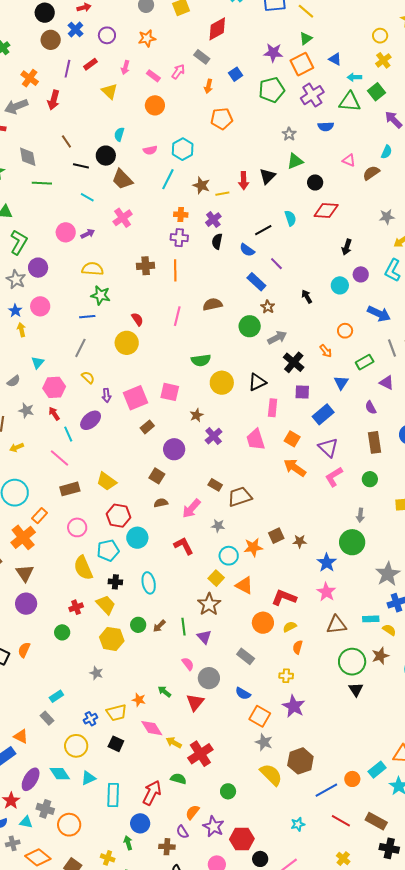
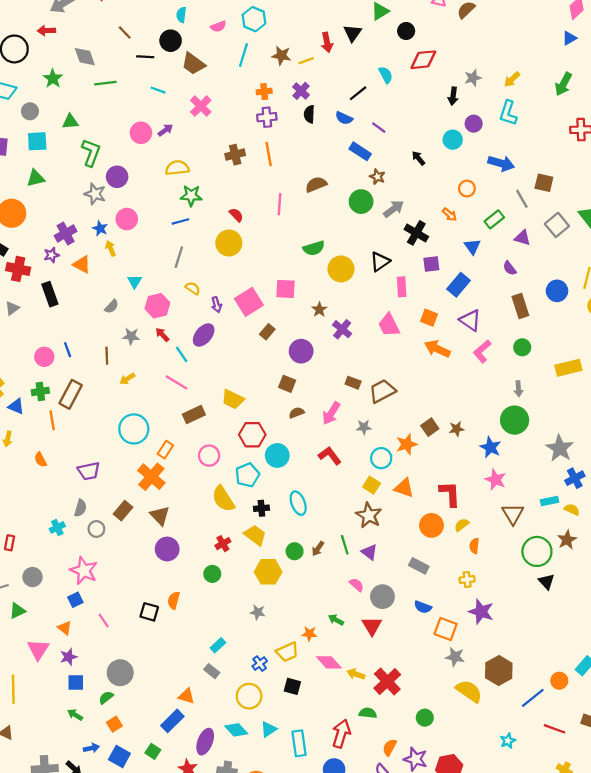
gray star: (387, 217) -> (473, 78), moved
red L-shape: (284, 598) -> (450, 494), turned 75
brown triangle: (336, 625) -> (513, 514), turned -45

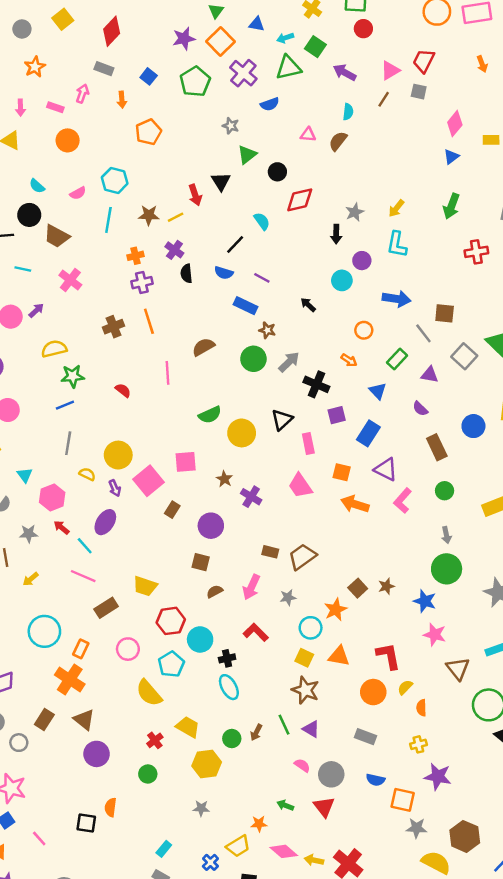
cyan semicircle: (181, 15) -> (37, 186), turned -48
yellow circle: (229, 243) -> (118, 455), moved
black cross: (261, 508) -> (227, 658), moved

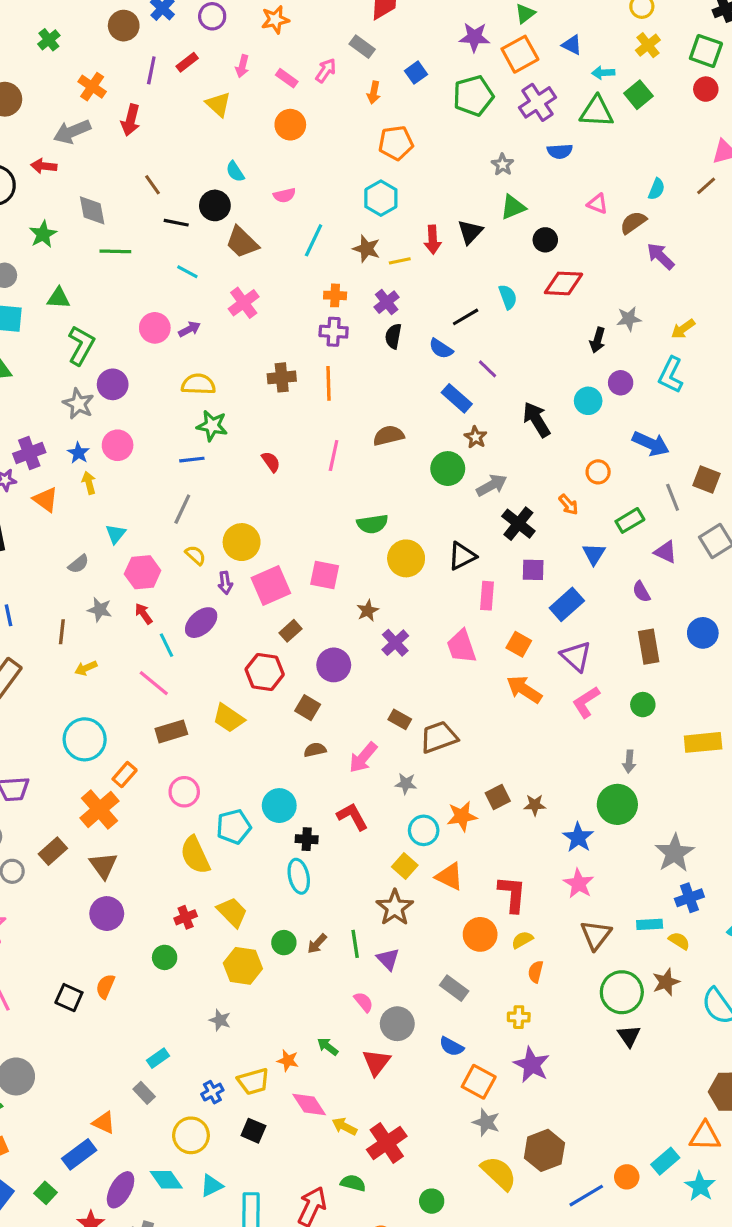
purple arrow: (345, 72) -> (661, 256), moved
cyan hexagon: (115, 180) -> (381, 198), moved
black arrow: (308, 305) -> (537, 420), size x1.6
red hexagon: (171, 621) -> (265, 672), moved

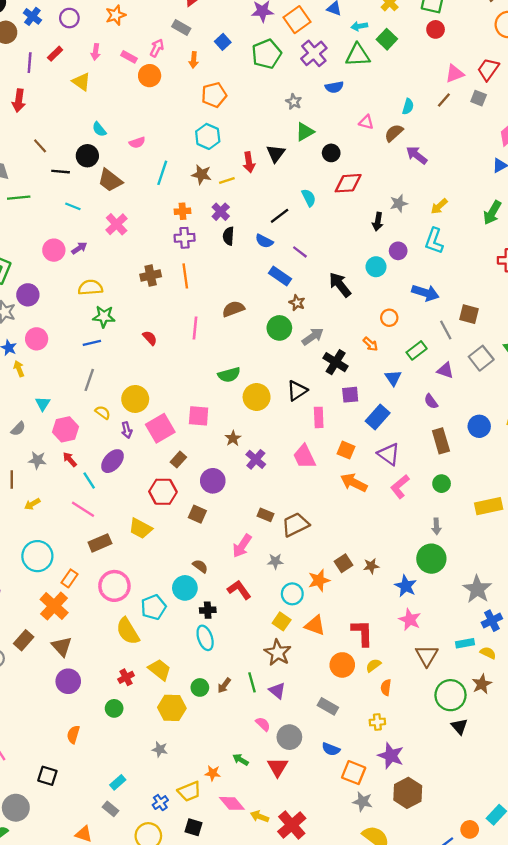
orange circle: (290, 125) -> (150, 76), moved
brown semicircle: (315, 750) -> (200, 566), moved, turned 56
pink circle: (184, 792) -> (114, 586), size x1.4
black square: (69, 998) -> (47, 776), moved
brown hexagon: (544, 1150) -> (408, 793), moved

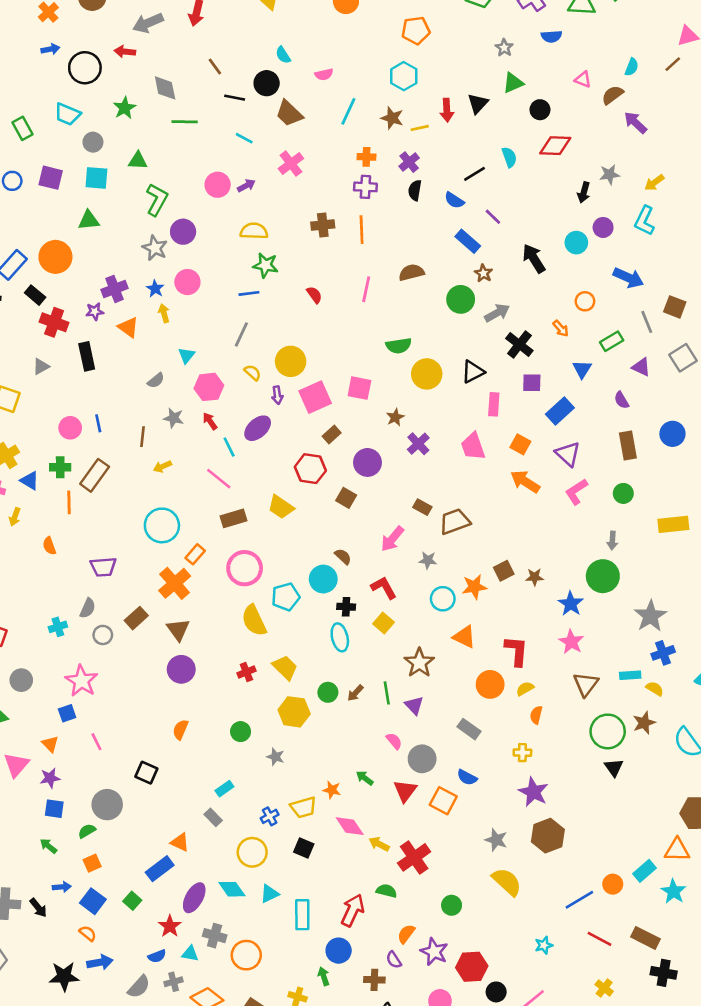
yellow square: (282, 621) -> (383, 623), moved
green circle: (114, 708) -> (241, 732), moved
orange square: (354, 773) -> (443, 801), moved

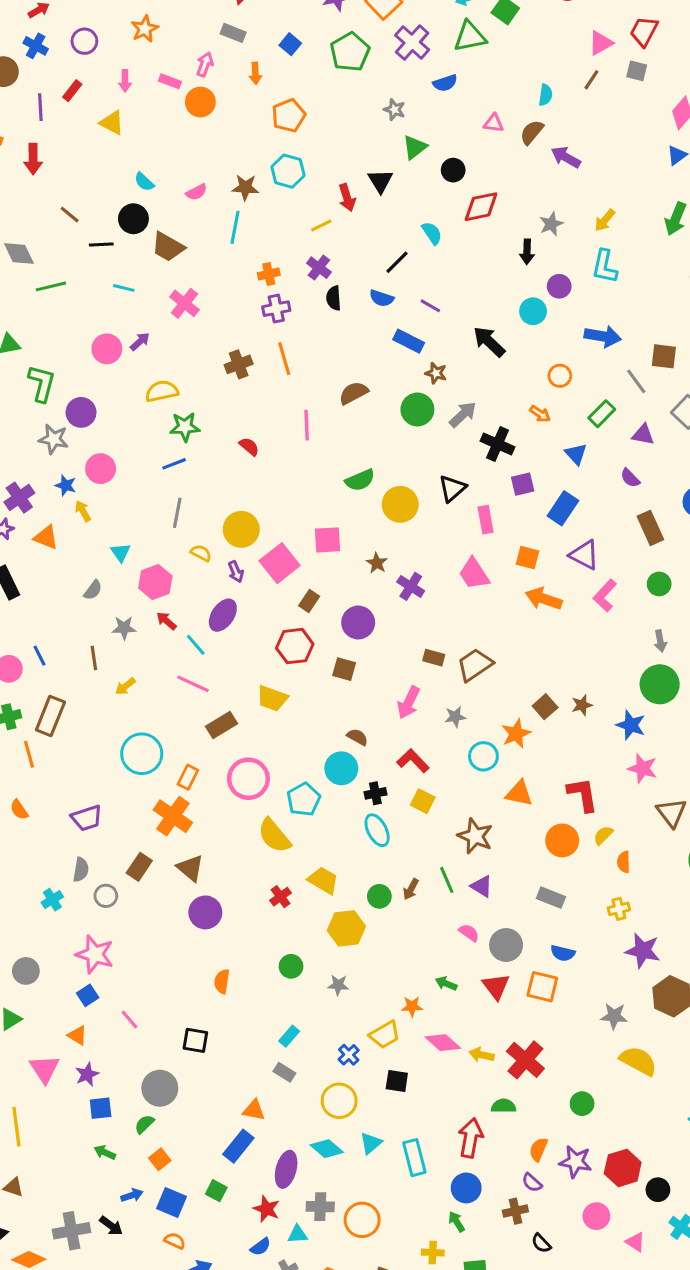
brown star: (392, 118) -> (245, 187), moved

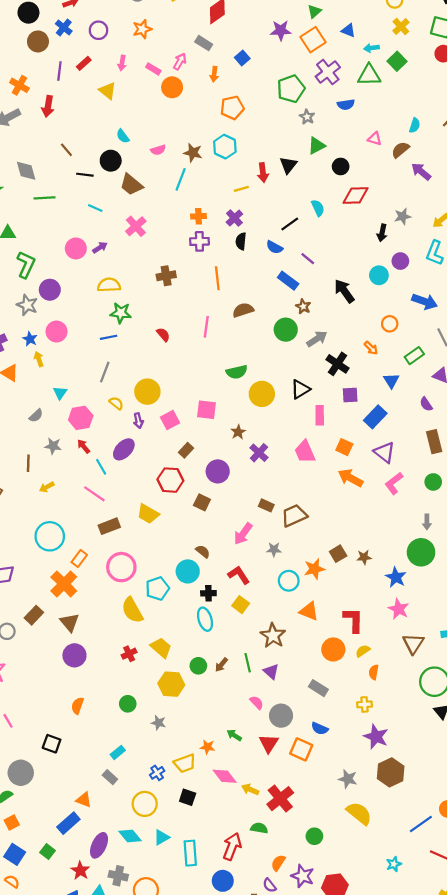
green pentagon: (350, 52) -> (291, 89), moved
orange line: (284, 359) -> (217, 278), moved
pink square: (280, 563) -> (170, 420), size x0.7

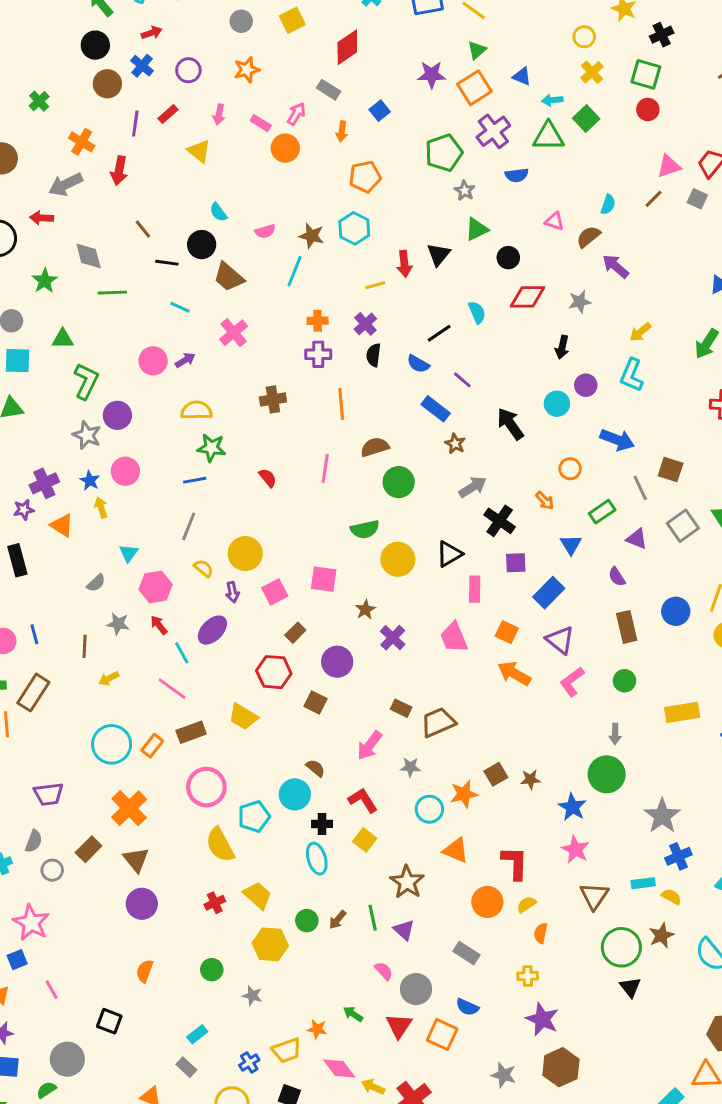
gray star: (403, 216) -> (580, 302), moved
green circle: (286, 330) -> (399, 482), moved
orange rectangle: (79, 558) -> (152, 746), moved

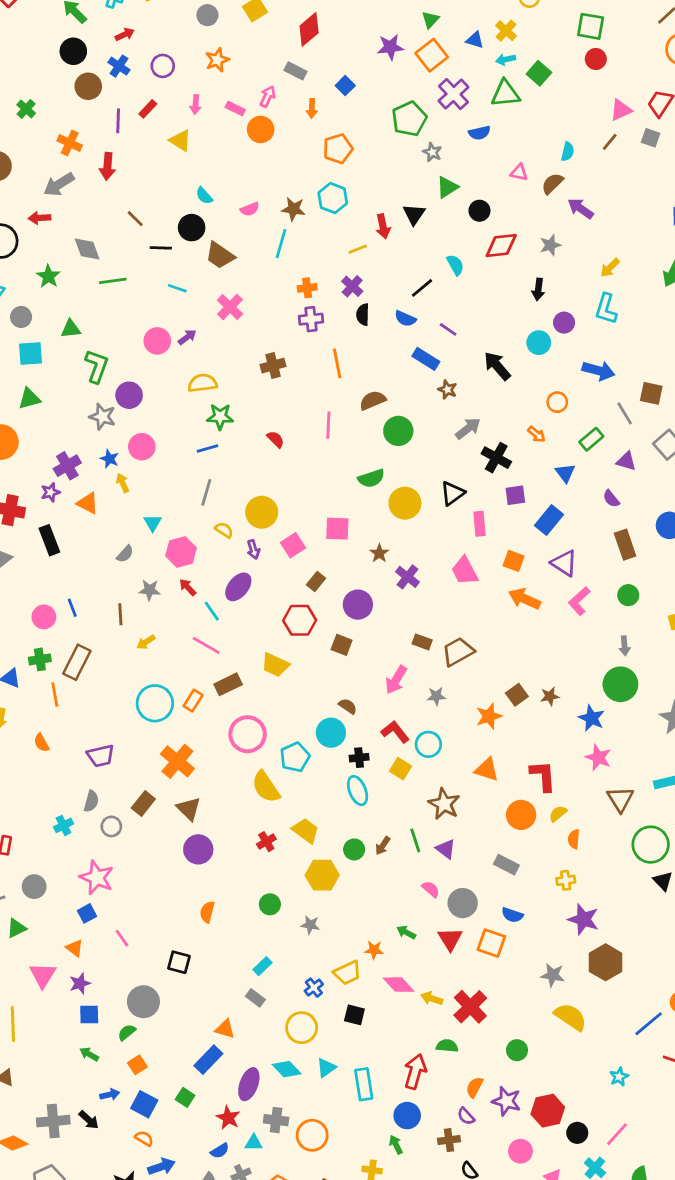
yellow cross: (592, 72) -> (506, 31), moved
cyan circle: (429, 809) -> (428, 744), moved

